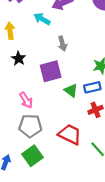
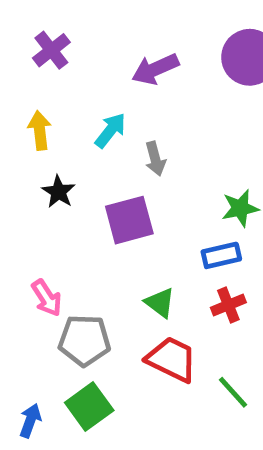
cyan arrow: (42, 19) -> (110, 130), moved, turned 98
green triangle: (71, 91) -> (160, 303), moved
pink arrow: (26, 100) -> (47, 298), moved

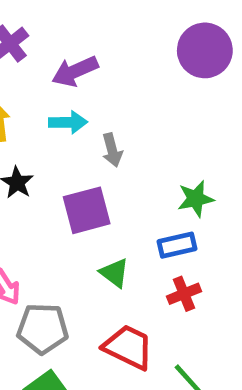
purple arrow: (155, 69) -> (75, 71), moved
cyan arrow: (110, 130) -> (68, 122), turned 51
green triangle: (160, 303) -> (114, 273), moved

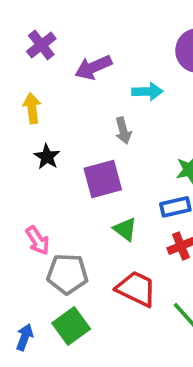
cyan arrow: (68, 122) -> (147, 92), moved

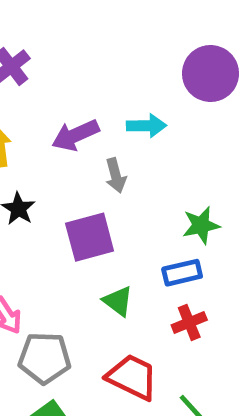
purple arrow: (93, 67) -> (75, 135), moved

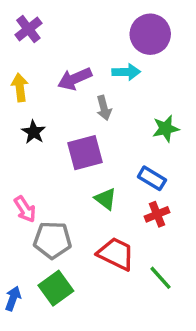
purple circle: (210, 74) -> (150, 34), moved
green star: (201, 225) -> (166, 129), moved
blue rectangle: (182, 273) -> (152, 178), turned 44

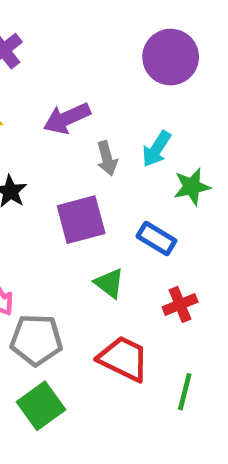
cyan arrow: (126, 72) -> (156, 149), moved, turned 124
blue rectangle: (152, 178) -> (156, 238), moved
green line: (161, 278) -> (185, 392), turned 56

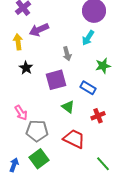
purple arrow: (67, 118) -> (39, 30), moved
cyan arrow: (156, 149) -> (88, 38), moved
green line: (185, 392) -> (103, 164), moved, turned -56

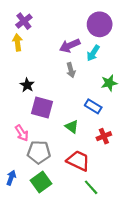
purple arrow: (39, 30) -> (70, 46), moved
yellow arrow: (18, 42) -> (18, 42), moved
purple square: (56, 80) -> (42, 107), moved, turned 30
green line: (103, 164) -> (91, 187), moved
blue arrow: (14, 165) -> (11, 178), moved

